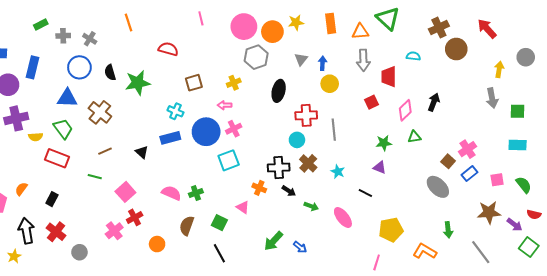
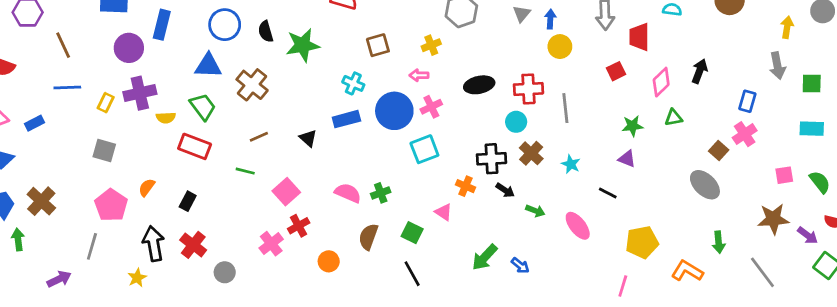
black ellipse: (279, 91) -> (479, 85), moved, turned 65
blue rectangle: (470, 174) -> (747, 101), moved, turned -35

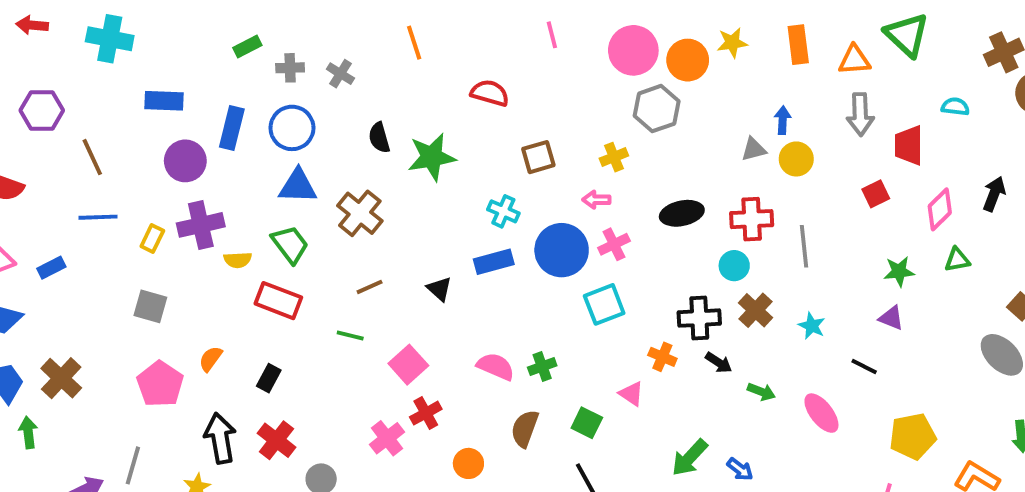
gray triangle: (522, 14) -> (754, 149), moved, turned 36
blue circle: (225, 25) -> (292, 128), moved
gray line: (92, 246) -> (133, 465), moved

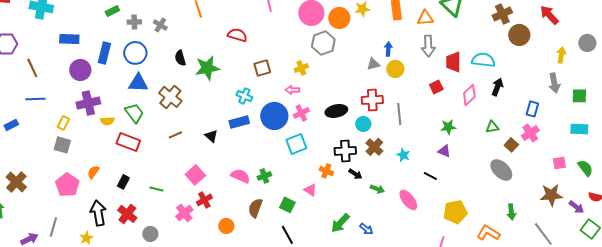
cyan semicircle: (955, 107) -> (483, 60), moved, size x1.6
black ellipse: (682, 213) -> (336, 111), moved
yellow rectangle: (152, 238) -> (63, 123), moved
green triangle: (957, 260) -> (492, 127), moved
green line: (350, 335) -> (156, 189), moved

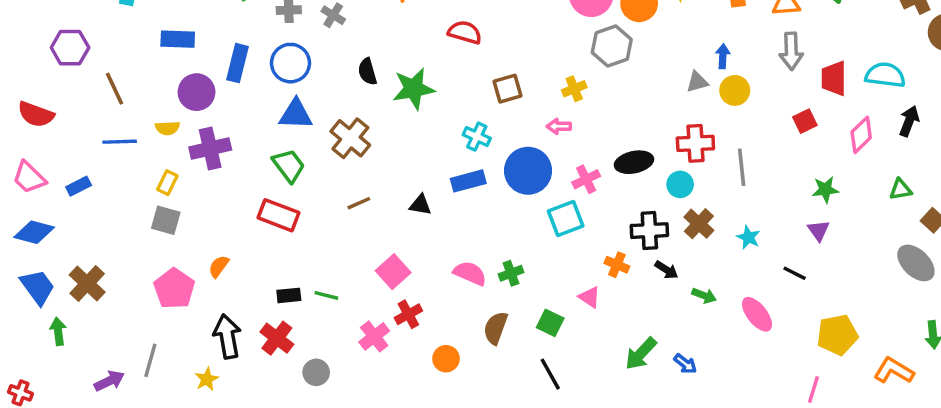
pink cross: (301, 113) -> (586, 179), moved
yellow semicircle: (107, 121) -> (167, 128), moved
black triangle: (211, 136) -> (420, 205), turned -32
purple triangle: (444, 151) -> (819, 231), turned 32
black rectangle: (123, 182) -> (289, 295), moved, turned 56

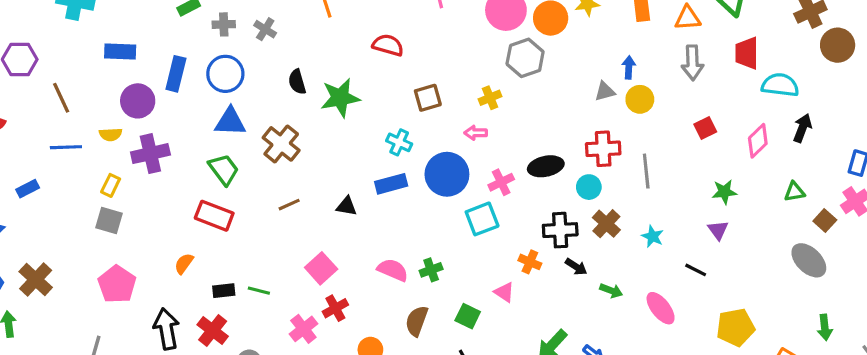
red trapezoid: (834, 78) -> (747, 53), moved
orange semicircle: (219, 266) -> (184, 264), moved

